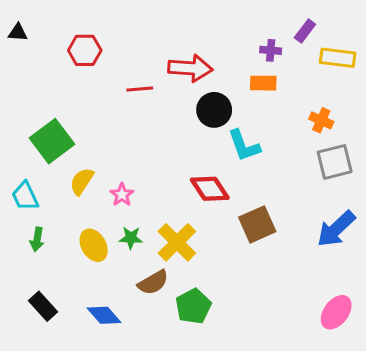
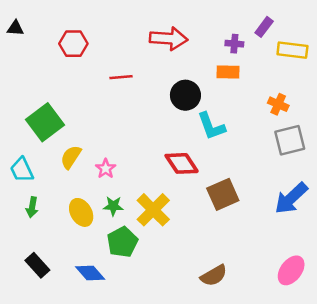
red arrow: (190, 68) -> (169, 39), moved
brown semicircle: (153, 282) -> (214, 276), moved
green pentagon: (193, 306) -> (122, 242), moved

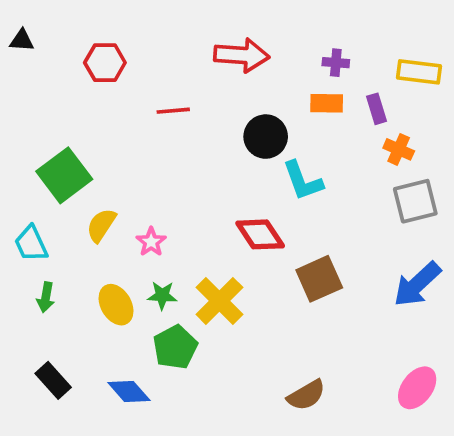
purple rectangle: (264, 27) -> (376, 109), moved, turned -54

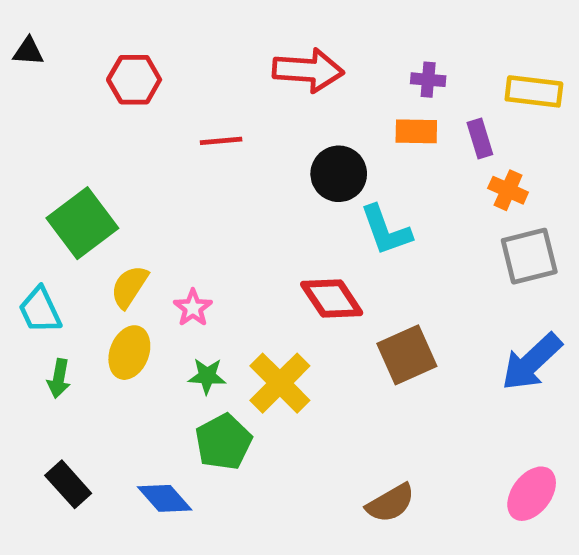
yellow ellipse: (116, 305) -> (129, 353), moved, turned 51

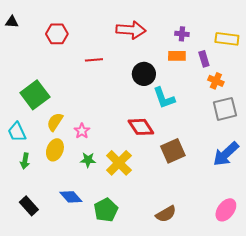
green pentagon: (223, 442) -> (106, 210), moved
blue diamond: (165, 498) -> (71, 197), moved

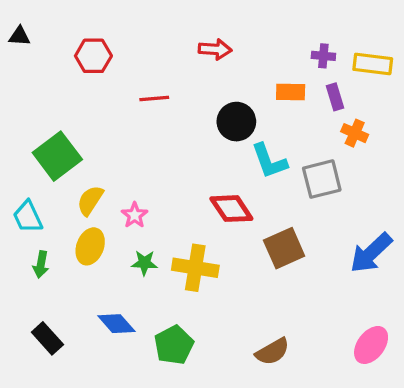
red arrow: (131, 30) -> (215, 49), size x0.7
purple cross: (182, 34) -> (323, 56), moved
gray square: (225, 109) -> (322, 179), moved
yellow cross: (119, 163) -> (195, 268), turned -36

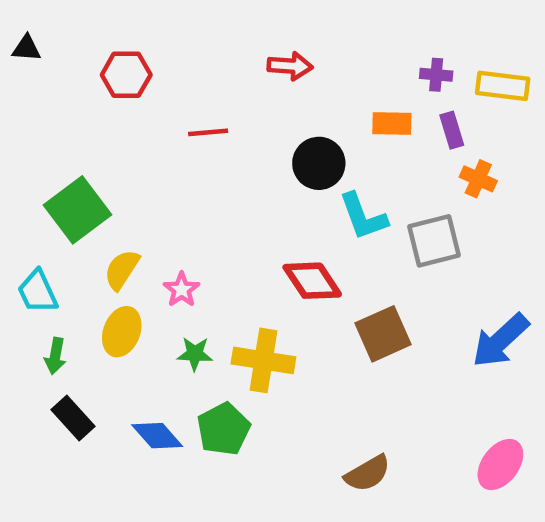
black rectangle: (47, 338) -> (73, 418), moved
green pentagon: (174, 345) -> (224, 429), moved

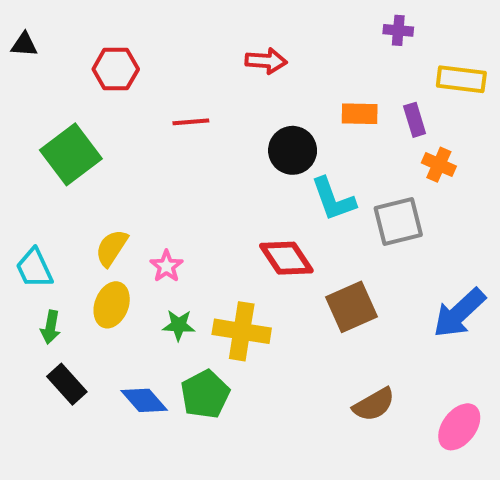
purple cross: (436, 75) -> (398, 30), moved
green square: (77, 210) -> (71, 154), moved
brown semicircle: (368, 473) -> (374, 404), moved

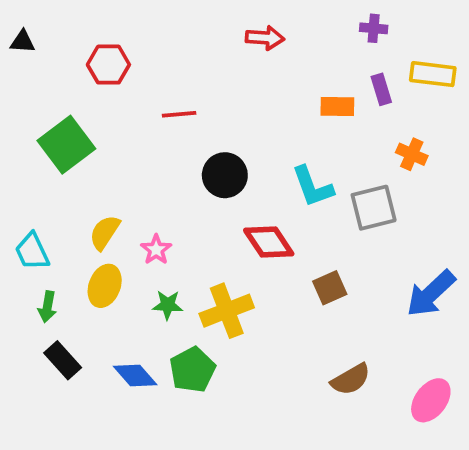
red arrow: (266, 61) -> (265, 38), moved
purple rectangle: (415, 120) -> (381, 89), moved
black circle: (293, 150) -> (225, 175), moved
brown square: (351, 307) -> (330, 288), size x0.7
yellow cross: (242, 331) -> (227, 311), turned -30

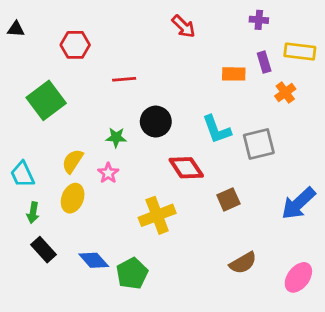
red arrow: (265, 38) -> (184, 26), turned 40
orange cross: (412, 154) -> (285, 92), moved, turned 30
green star: (168, 305) -> (116, 137), moved
green pentagon: (192, 370) -> (132, 273), moved

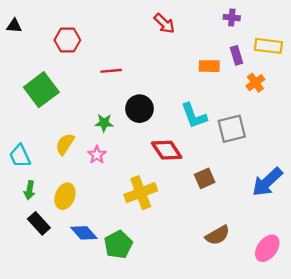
yellow ellipse: (73, 198) -> (65, 196), moved

